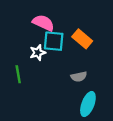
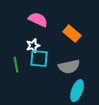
cyan square: (54, 41) -> (39, 59), moved
gray semicircle: (79, 77) -> (69, 67), size x1.5

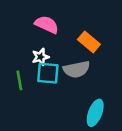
gray semicircle: (69, 67) -> (77, 69), moved

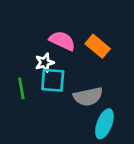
pink semicircle: (47, 25) -> (62, 41), moved
gray semicircle: (77, 69) -> (88, 97), moved

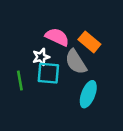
gray semicircle: (88, 97) -> (76, 62), moved, turned 70
cyan ellipse: (104, 124) -> (88, 94), moved

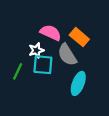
green line: (20, 81) -> (18, 71), turned 35

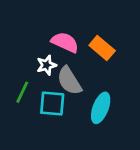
gray semicircle: (67, 55) -> (69, 81), moved
cyan square: (43, 65) -> (52, 104), moved

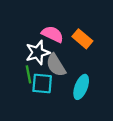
white star: (46, 65) -> (38, 53), size x1.5
green line: (22, 92) -> (28, 74), moved, turned -36

